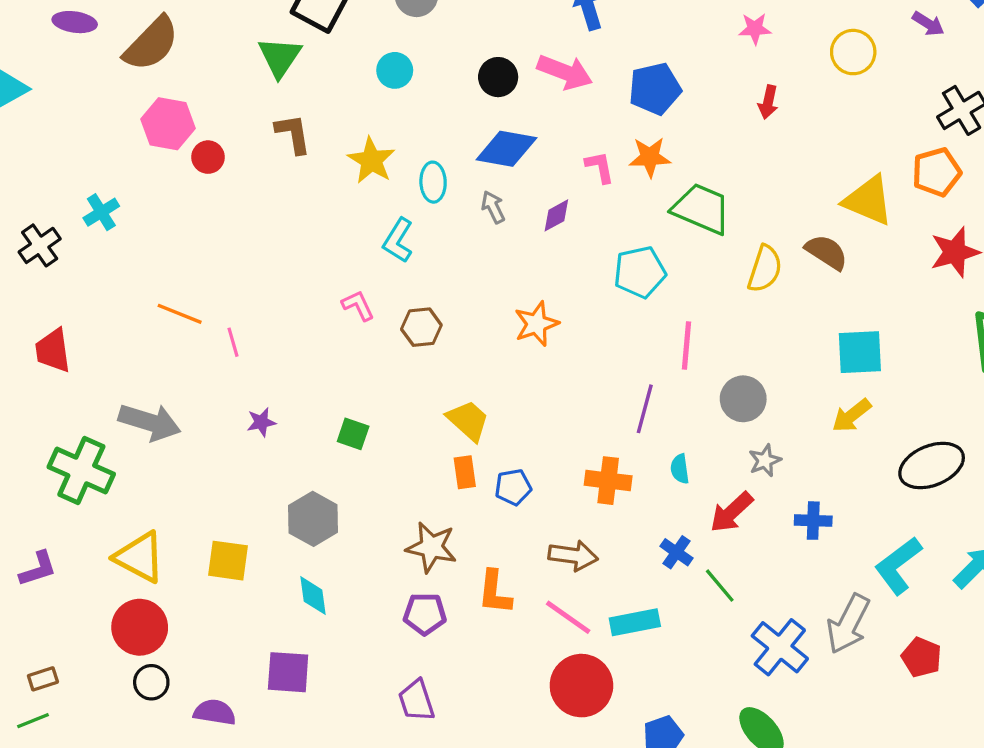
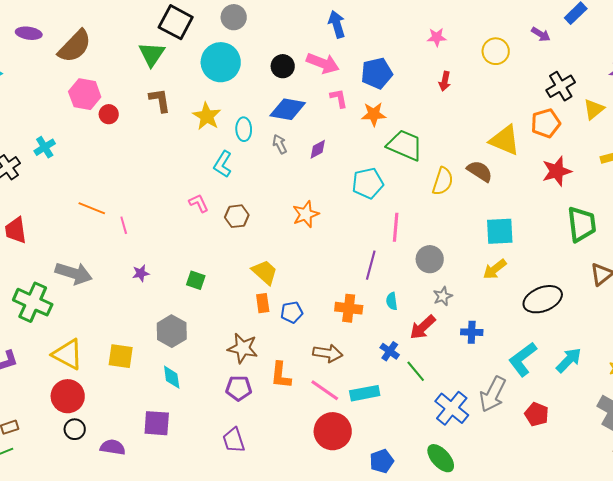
cyan circle: (395, 70) -> (221, 62), size x1.8
pink L-shape: (600, 167) -> (339, 98), moved

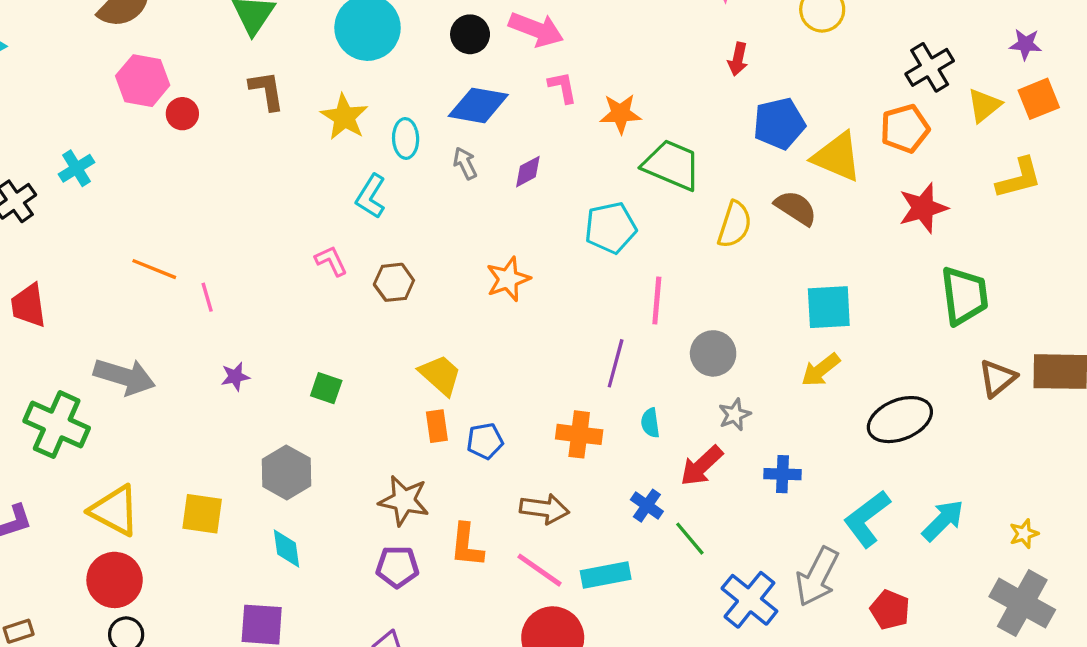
blue pentagon: (377, 73) -> (779, 124), moved

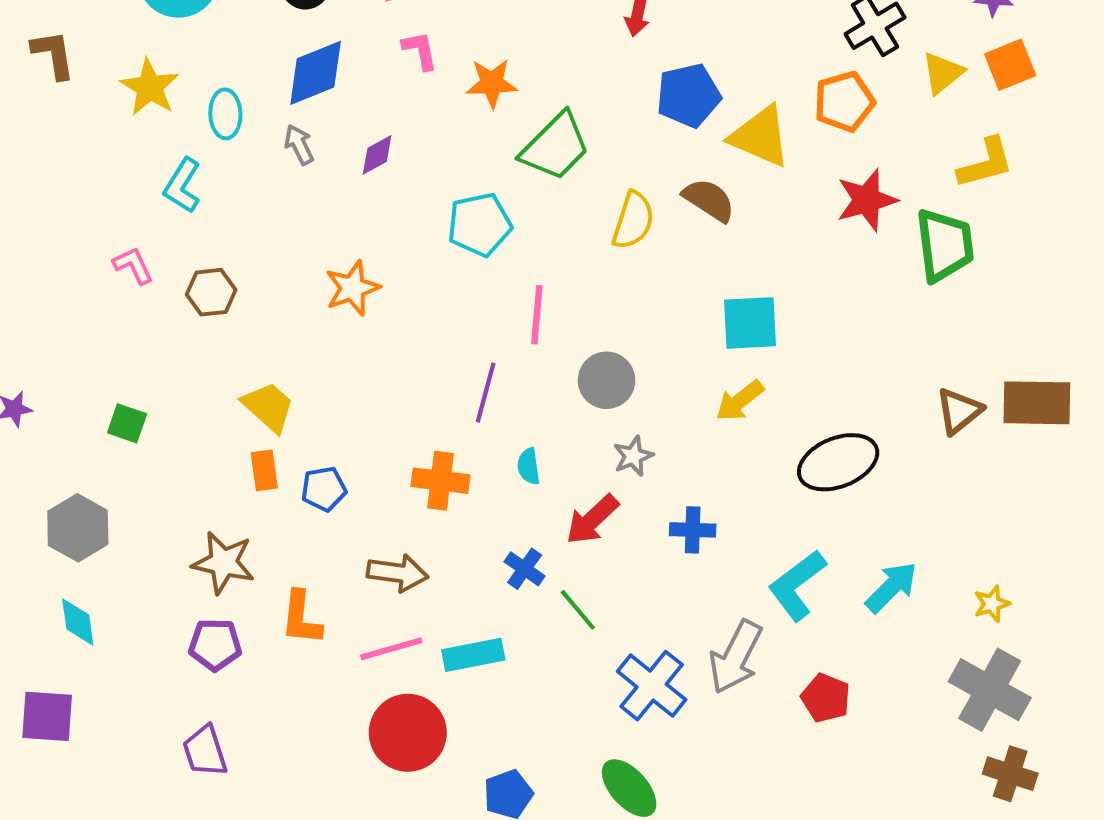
blue diamond: (478, 105) -> (316, 73), turned -32
green trapezoid: (672, 165) -> (555, 147), turned 112
green trapezoid: (964, 296) -> (945, 245), moved
pink line: (539, 570) -> (391, 649), turned -51

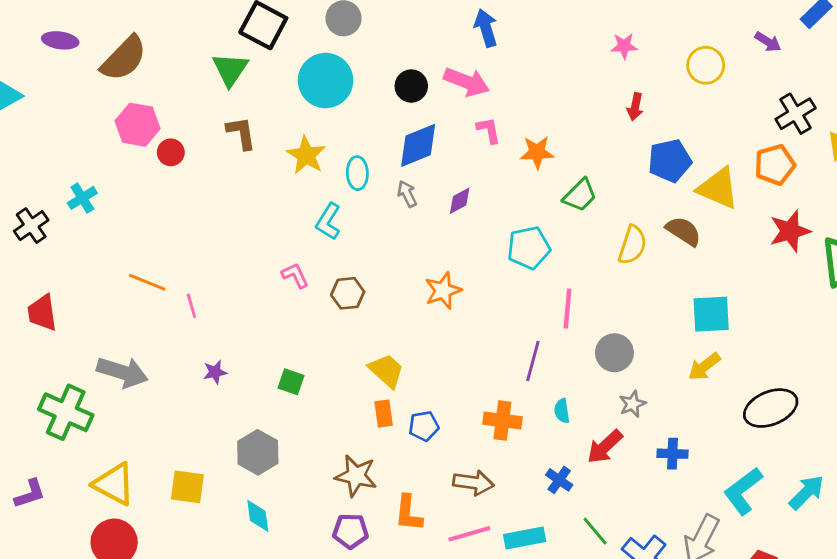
green trapezoid: (555, 147) -> (580, 195), size x0.7
green line: (578, 610) -> (595, 531), moved

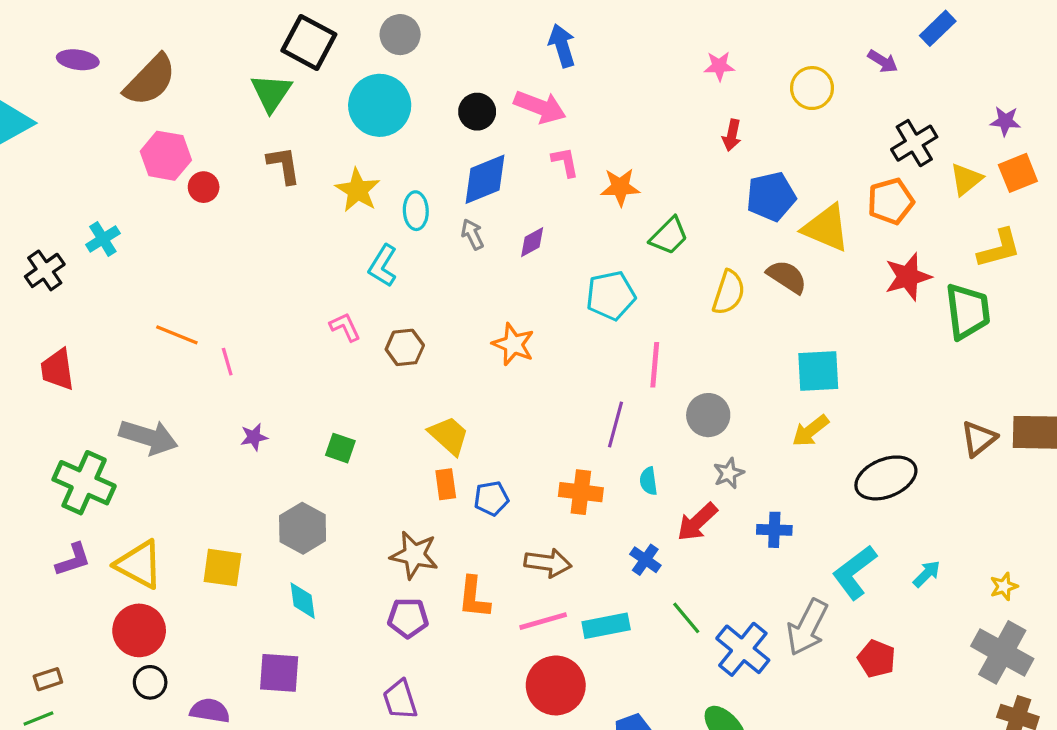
orange star: (443, 291) -> (513, 344), turned -30
cyan arrow: (807, 492) -> (927, 574), size x0.7
purple L-shape: (30, 494) -> (73, 560), moved

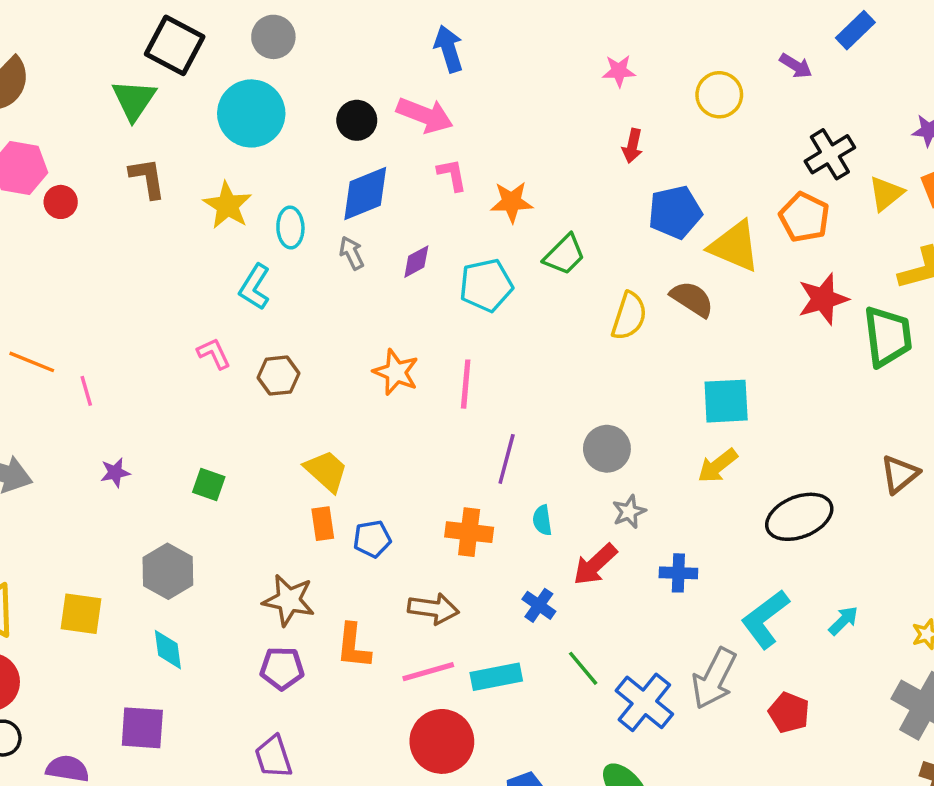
orange pentagon: (891, 201) -> (804, 217), turned -30
cyan pentagon: (611, 296) -> (486, 285), moved
pink line: (655, 365) -> (466, 384), moved

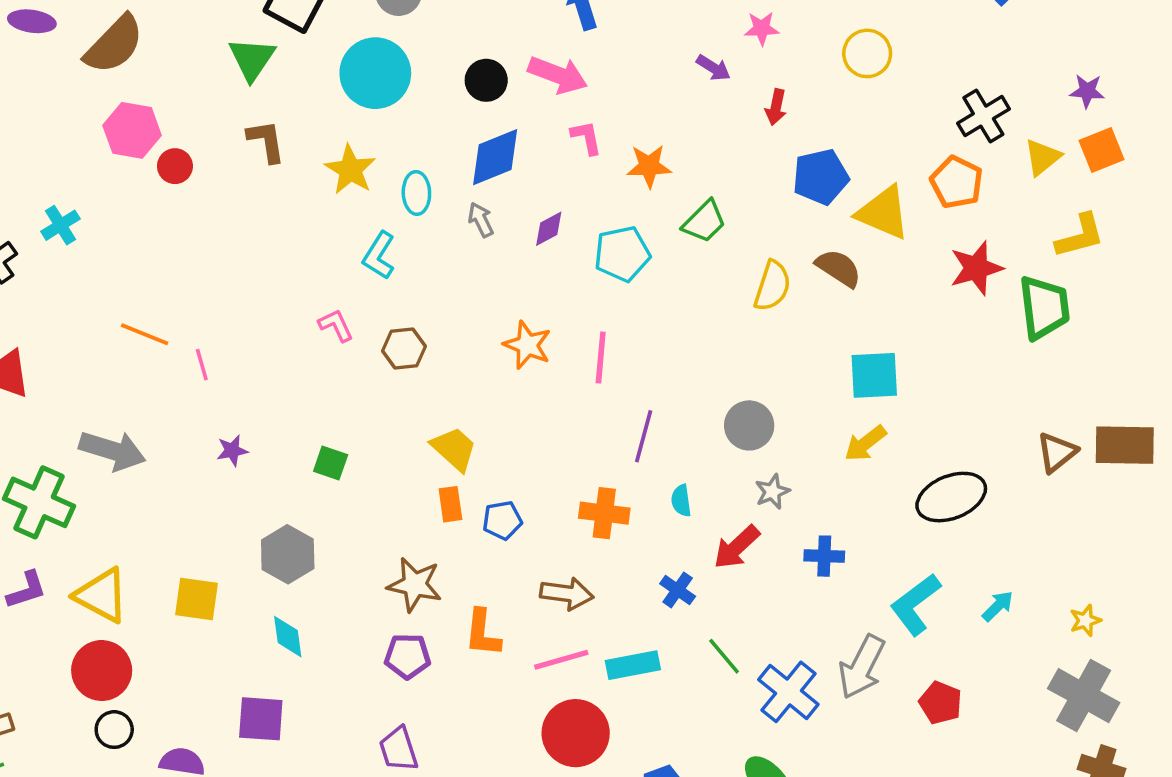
purple arrow: (796, 66) -> (713, 68), moved

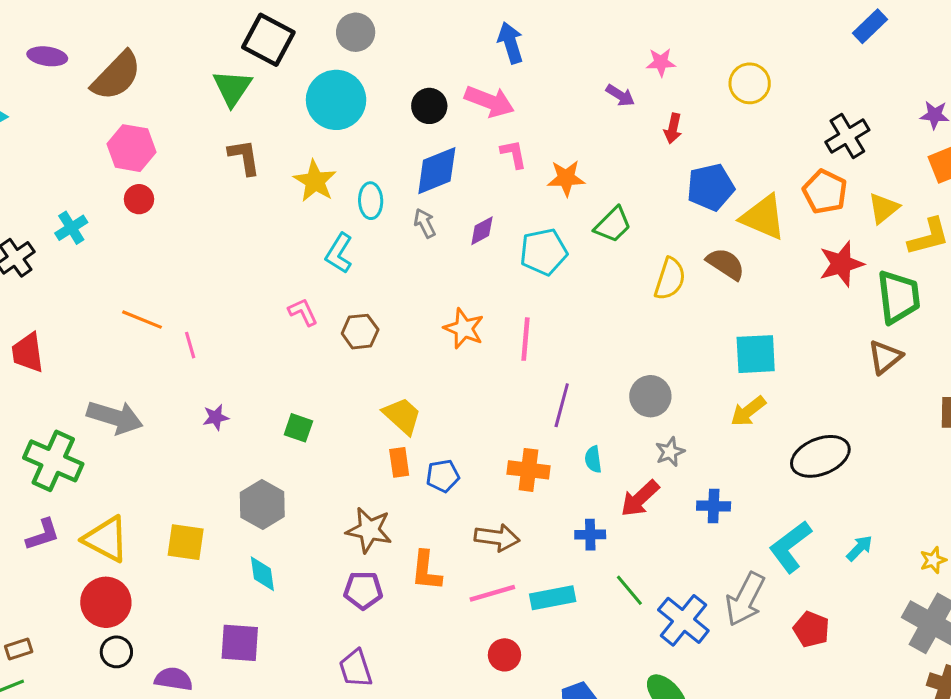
yellow triangle: (1042, 157) -> (884, 208), moved
red circle: (175, 166) -> (139, 199), moved
brown triangle: (1057, 452) -> (885, 357), moved
blue cross: (678, 590) -> (590, 535), turned -36
red circle: (576, 733) -> (504, 655), size x0.6

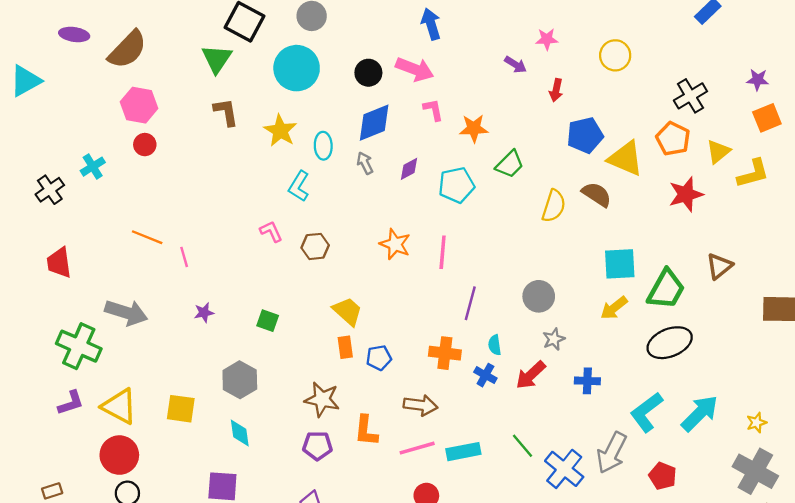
green trapezoid: (899, 297) -> (666, 289), moved, turned 36
blue cross: (590, 535) -> (485, 375), moved, turned 30
cyan arrow: (859, 548) -> (700, 413), size x1.8

